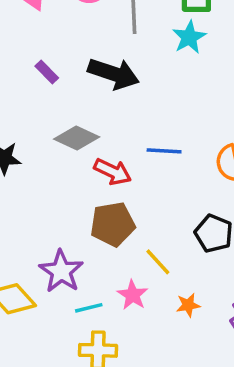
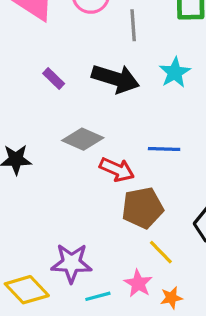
cyan star: (189, 37) -> (175, 72), moved
brown pentagon: (113, 224) -> (142, 208), moved
purple star: (61, 271) -> (71, 263), turned -30
orange star: (188, 305) -> (171, 298), moved

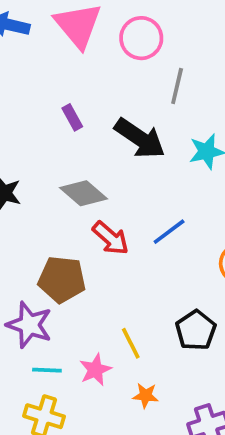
blue line: (164, 149) -> (169, 232), turned -56
brown pentagon: (142, 208) -> (62, 279), moved
orange star: (171, 298) -> (145, 396), moved

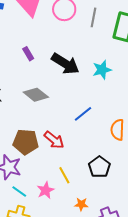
gray line: (177, 86) -> (94, 17), moved
red arrow: (111, 238) -> (54, 140), moved
cyan line: (47, 370) -> (19, 191), turned 35
orange star: (145, 396) -> (81, 204), moved

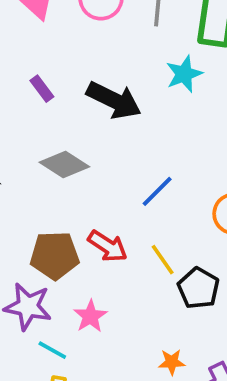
cyan star: (102, 70) -> (184, 74), moved
yellow line: (64, 175) -> (163, 260), moved
pink star: (46, 190) -> (90, 316), moved

